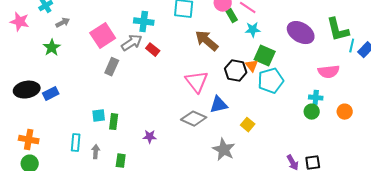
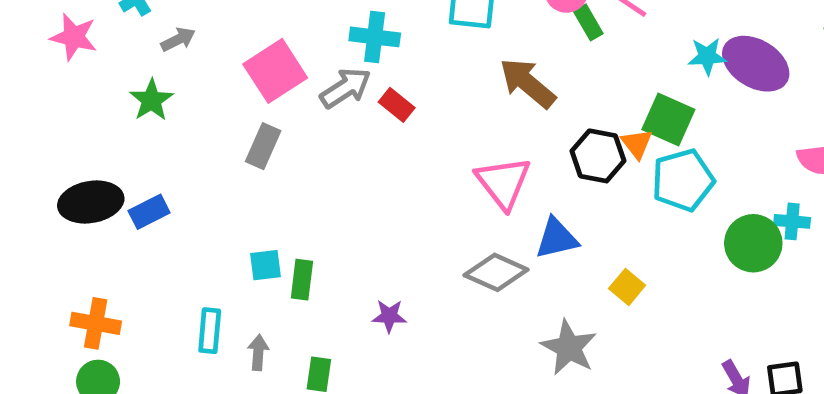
cyan star: (253, 30) -> (707, 56), moved
gray rectangle: (112, 67) -> (263, 146), moved
green circle: (312, 112) -> (753, 243), moved, size x1.5

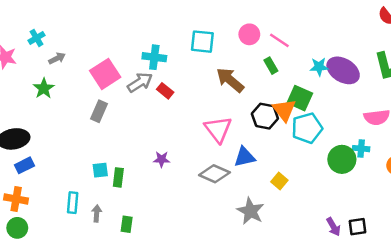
green rectangle: (588, 22) -> (271, 66), moved
orange triangle: (637, 144) -> (284, 110), size x1.5
blue rectangle: (149, 212) -> (24, 165), moved
purple star: (389, 316) -> (162, 159), moved

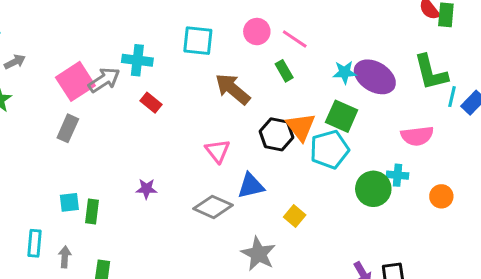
gray arrow: (140, 82) -> (104, 80), moved
green square: (300, 98) -> (342, 116), moved
pink triangle: (218, 129) -> (218, 151), size x0.7

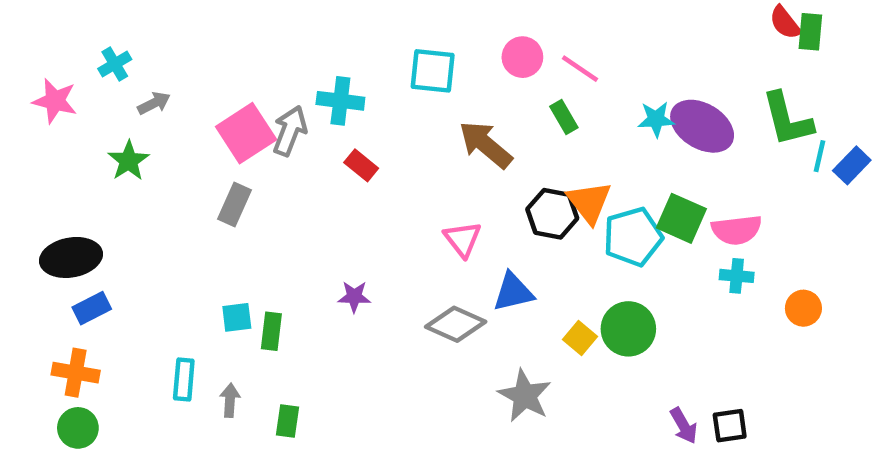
gray arrow: (104, 80) -> (290, 131), turned -36
green square: (342, 116) -> (681, 218), moved
pink semicircle: (417, 136) -> (737, 230), moved
green circle: (373, 189) -> (628, 329), moved

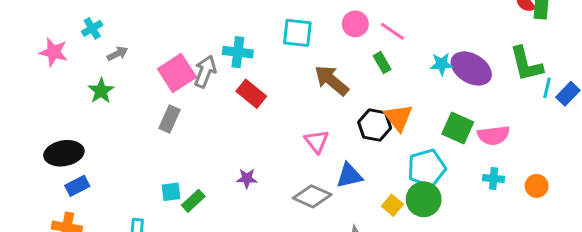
red rectangle: (361, 165) -> (251, 94), size x1.4
cyan pentagon: (633, 237) -> (427, 168), moved
cyan cross: (737, 276) -> (494, 178), moved
green rectangle: (271, 331) -> (193, 201), turned 40

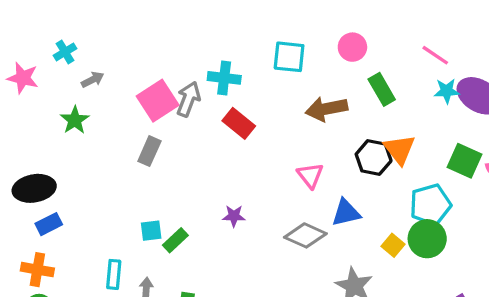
pink line: (392, 31) -> (435, 55), moved
green rectangle: (382, 63) -> (382, 89), size x1.4
brown arrow: (331, 80) -> (326, 109), turned -51

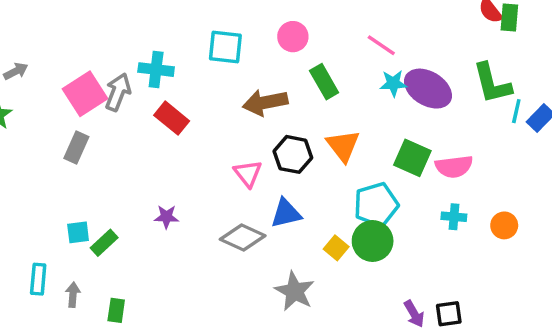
black hexagon: (374, 158) -> (293, 154), moved

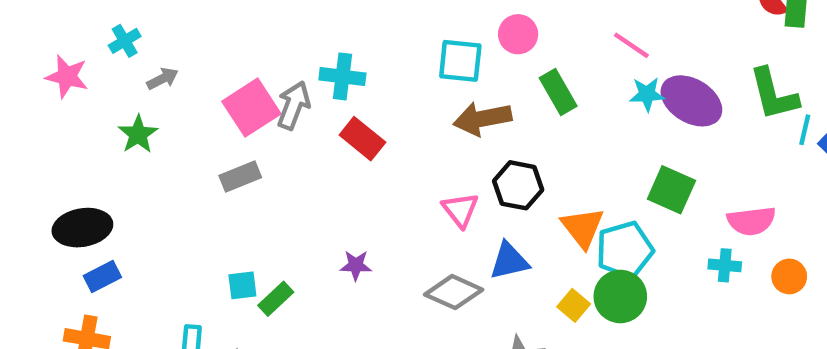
cyan square: (225, 47) -> (460, 61), moved
orange triangle: (343, 146) -> (583, 228), moved
gray rectangle: (76, 147) -> (240, 176), turned 44
pink semicircle: (454, 167) -> (751, 221), moved

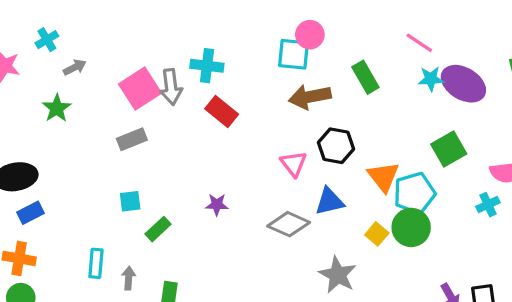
pink circle: (518, 34) -> (310, 35), moved
gray arrow: (294, 105) -> (171, 87), turned 152
green square: (671, 190) -> (449, 149), turned 36
cyan cross: (725, 265) -> (488, 205), turned -30
cyan square: (242, 285) -> (130, 201), moved

